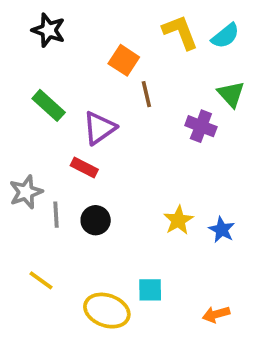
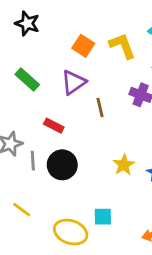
yellow L-shape: (180, 32) -> (122, 46), moved
brown line: (146, 94) -> (100, 107), moved
purple triangle: (99, 128) -> (73, 82), moved
black circle: (96, 220) -> (62, 165), size x1.4

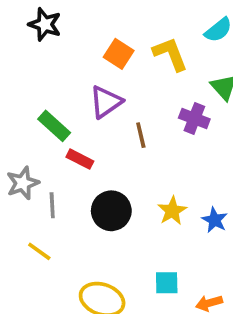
green rectangle: (27, 79) -> (54, 126), moved
black circle: (62, 165) -> (111, 211), moved
yellow line: (22, 210) -> (39, 251), moved
cyan square: (103, 217) -> (167, 283), moved

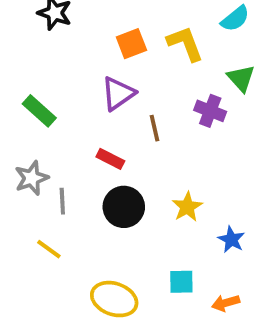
orange square: (119, 54) -> (131, 44), turned 36
green rectangle: (54, 126) -> (39, 111), moved
red rectangle: (80, 159) -> (110, 159), moved
blue star: (215, 220) -> (231, 240), moved

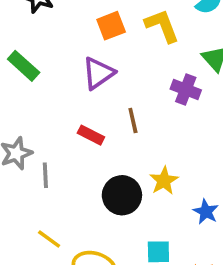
green rectangle: (39, 111) -> (24, 66), moved
brown line: (155, 128) -> (133, 121), moved
black circle: (124, 207) -> (122, 195), moved
yellow line: (49, 249) -> (49, 239), moved

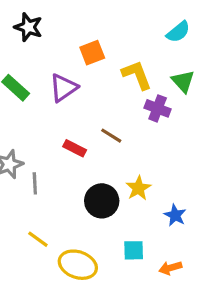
yellow L-shape: (162, 26) -> (137, 75), moved
purple triangle: (98, 73) -> (63, 88), moved
brown line: (133, 121) -> (111, 136), turned -45

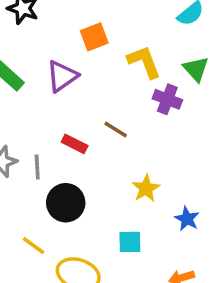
gray line: (35, 183) -> (37, 167), moved
black circle: (102, 201) -> (66, 203), moved
cyan square: (134, 250) -> (130, 242), moved

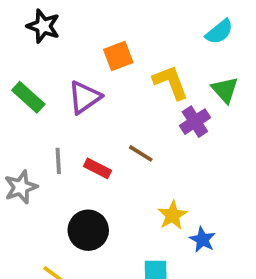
purple cross: (167, 99) -> (195, 122), turned 36
gray line: (37, 167) -> (58, 161), moved
blue star: (187, 219) -> (202, 240), moved

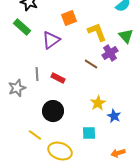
green rectangle: (28, 97) -> (22, 27), moved
brown line: (141, 153) -> (91, 64), moved

